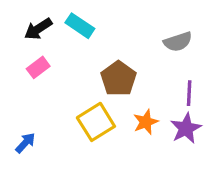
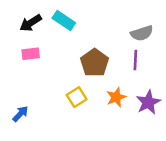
pink rectangle: (38, 67) -> (31, 54), turned 30
purple line: (189, 93) -> (135, 60), moved
yellow square: (96, 122) -> (77, 97), size x0.7

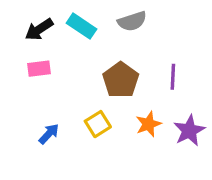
gray semicircle: (142, 33) -> (132, 21), moved
blue arrow: (20, 114) -> (49, 134), moved

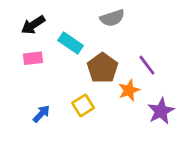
cyan rectangle: (82, 26) -> (71, 43), moved
purple line: (173, 77) -> (147, 65), turned -40
orange star: (148, 124) -> (129, 90), moved

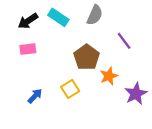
gray semicircle: (112, 18) -> (95, 15), turned -48
cyan rectangle: (71, 43) -> (58, 17), moved
purple line: (147, 65) -> (124, 41), moved

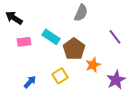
cyan rectangle: (58, 17) -> (51, 37), moved
black arrow: (28, 21) -> (14, 18), moved, turned 66
purple line: (124, 41) -> (115, 37), moved

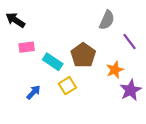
gray semicircle: (81, 13) -> (107, 20), moved
cyan rectangle: (51, 37) -> (53, 62), moved
orange star: (93, 65) -> (115, 70), moved

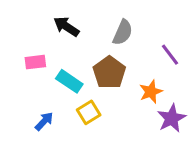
black arrow: (15, 20) -> (66, 26), moved
gray semicircle: (107, 20) -> (123, 32), moved

